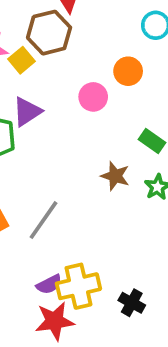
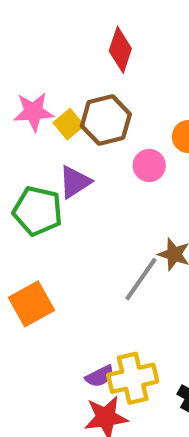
brown hexagon: (49, 33) -> (106, 120), moved
gray line: (44, 220) -> (141, 279), moved

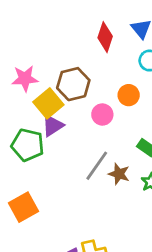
red diamond: (120, 50) -> (105, 37), moved
yellow square: (69, 124) -> (48, 103), moved, size x1.5
gray line: (141, 279) -> (97, 166), moved

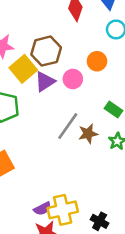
purple triangle: (53, 126) -> (45, 82), moved
brown star: (119, 174) -> (88, 134), turned -30

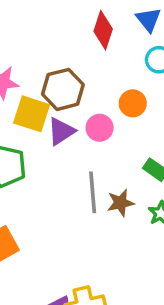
yellow square: (23, 69) -> (32, 114), turned -32
gray line: (68, 126) -> (93, 192), turned -40

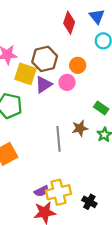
orange circle: (133, 103) -> (78, 65), moved
gray line: (93, 192) -> (58, 139), moved

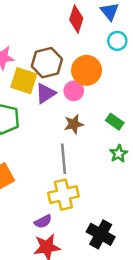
orange circle: (78, 65) -> (87, 70), size x1.5
brown star: (80, 128) -> (74, 124), moved
yellow cross: (58, 192) -> (63, 195), moved
black cross: (89, 202) -> (101, 234), size x1.5

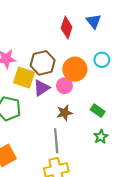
cyan circle: (117, 41) -> (102, 60), moved

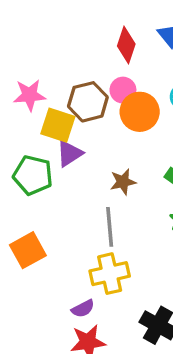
pink circle: (64, 86) -> (123, 90), moved
purple triangle: (42, 88) -> (70, 153), moved

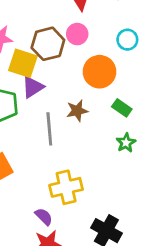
orange circle: (140, 112) -> (99, 72), moved
gray line: (110, 227) -> (49, 129), moved
purple semicircle: (83, 309) -> (44, 217), turned -108

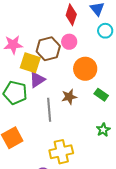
cyan circle: (127, 40) -> (105, 31), moved
green star: (126, 143) -> (103, 130), moved

